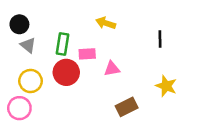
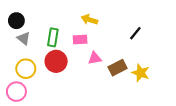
black line: (160, 39) -> (135, 33), turned 40
pink rectangle: (87, 54) -> (80, 39), moved
brown rectangle: (127, 107) -> (118, 68), moved

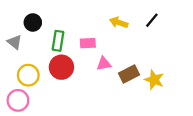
yellow arrow: (89, 20) -> (119, 23), moved
black circle: (16, 21) -> (33, 23), moved
black line: (135, 33) -> (152, 20), moved
gray triangle: (24, 38) -> (14, 42), moved

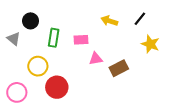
red circle: (61, 67) -> (57, 87), moved
yellow circle: (28, 75) -> (38, 66), moved
yellow star: (154, 80) -> (150, 44), moved

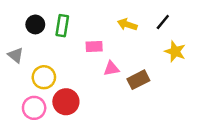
green rectangle: (54, 38) -> (62, 26), moved
gray triangle: (14, 39) -> (16, 55), moved
pink circle: (17, 92) -> (34, 108), moved

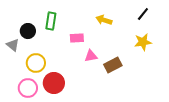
black line: (163, 22) -> (143, 14), moved
black circle: (35, 24) -> (28, 31), moved
yellow star: (175, 51) -> (143, 42), turned -30

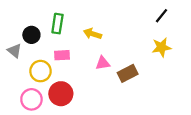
yellow arrow: (104, 20) -> (93, 34), moved
pink rectangle: (77, 38) -> (62, 55), moved

